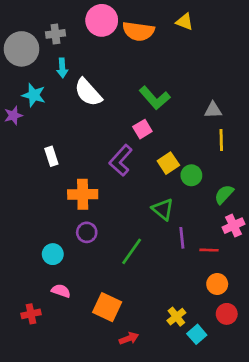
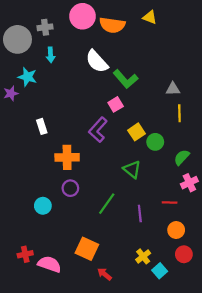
white semicircle: (88, 92) -> (97, 61), moved
purple line: (182, 238) -> (140, 213), moved
pink semicircle: (61, 291) -> (49, 264), moved, size x1.5
red arrow: (129, 338) -> (105, 274), turned -120

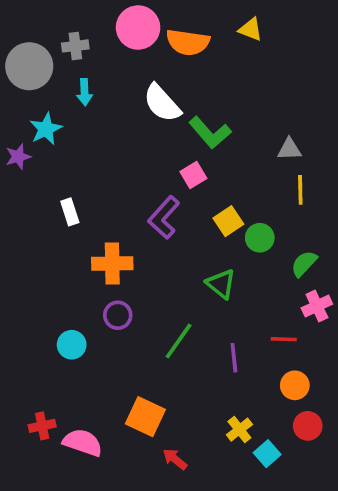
cyan star: (27, 77) -> (46, 129), turned 30

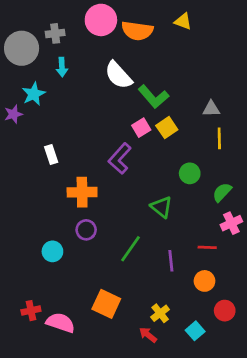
yellow square: (228, 221) -> (167, 128), moved
orange circle: (295, 385) -> (205, 281), moved
yellow cross: (239, 430) -> (160, 313), moved
red arrow: (175, 459) -> (148, 335), moved

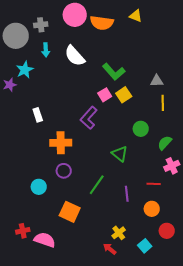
white semicircle: (118, 75) -> (75, 56), moved
orange square: (106, 304) -> (70, 212), moved

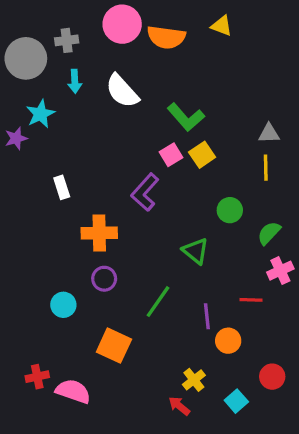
gray triangle: (157, 81) -> (269, 133), moved
orange circle: (152, 209) -> (228, 341), moved

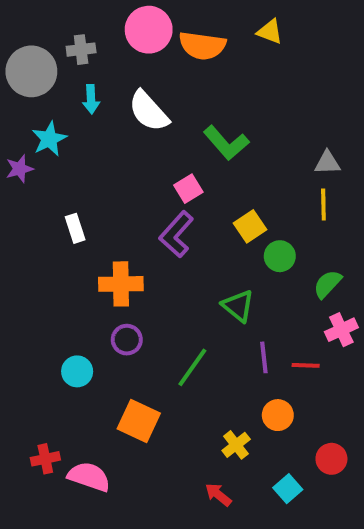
pink square: (171, 155) -> (188, 189), moved
yellow square: (202, 155) -> (250, 226), moved
purple line: (207, 316) -> (264, 357), moved
yellow cross: (194, 380) -> (236, 445), moved

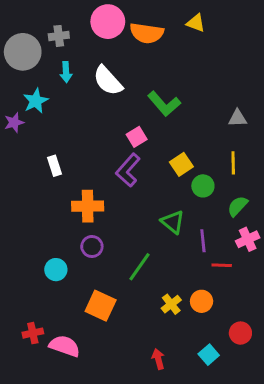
yellow line: (323, 204) -> (233, 163), moved
purple line: (264, 357) -> (203, 241), moved
yellow cross: (236, 445) -> (171, 304), moved
red arrow: (218, 495) -> (158, 359), turned 36

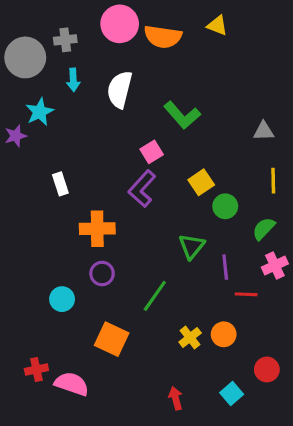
white semicircle: (108, 81) -> (120, 89), turned 56
yellow line: (233, 163) -> (273, 181), moved
green triangle: (173, 222) -> (192, 246), turned 30

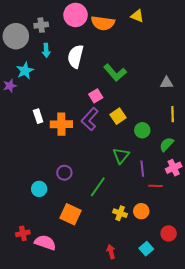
yellow square: (201, 182) -> (118, 116), moved
orange cross: (97, 229) -> (61, 124), moved
yellow cross: (190, 337) -> (120, 213), turned -32

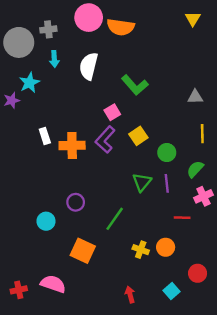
yellow triangle: (137, 16) -> (193, 19), moved, turned 40
purple line: (142, 169) -> (167, 183), moved
red cross: (23, 233) -> (19, 290), moved

